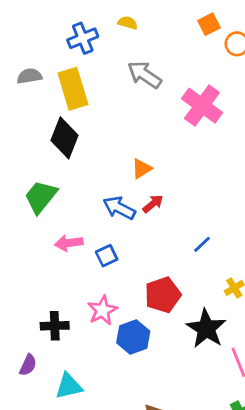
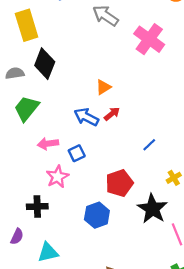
gray semicircle: (29, 76) -> (15, 73), moved
yellow rectangle: (73, 89) -> (27, 25), moved
pink star: (102, 310) -> (57, 177), moved

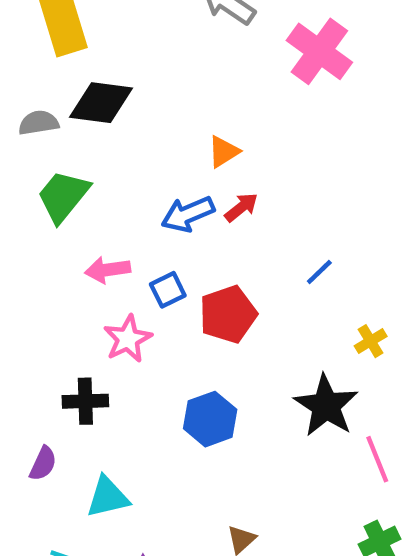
black diamond: (45, 64) -> (101, 103), turned 76
blue arrow: (86, 117) -> (188, 214), turned -50
red pentagon: (119, 183) -> (228, 314), moved

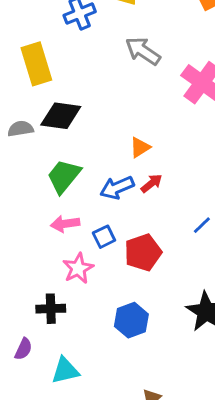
green trapezoid: (63, 196) -> (64, 176), moved

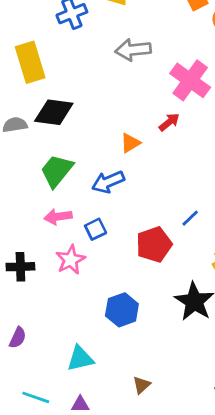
gray arrow: (143, 51) -> (133, 50), turned -40
red arrow: (152, 183) -> (169, 122), moved
red pentagon: (143, 253) -> (154, 244), moved
black cross: (51, 309) -> (20, 267), moved
cyan triangle: (65, 371) -> (80, 359), moved

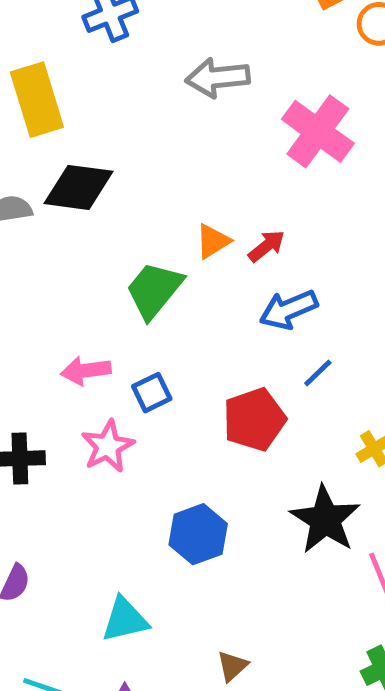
red arrow: (169, 122) -> (267, 246), moved
green trapezoid: (57, 171) -> (154, 290), moved
blue arrow: (108, 182) -> (288, 310), moved

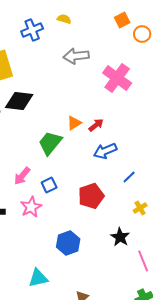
pink arrow: (86, 371) -> (22, 176), turned -42
blue line: (318, 373) -> (129, 177), moved
black star: (325, 520) -> (120, 237), size x0.7

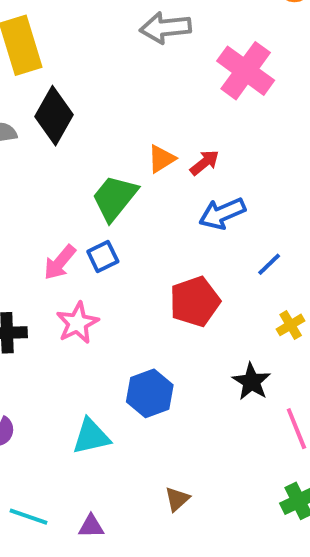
black diamond: (19, 101) -> (54, 116), turned -68
blue square: (49, 185) -> (103, 256), moved
cyan triangle: (38, 278) -> (91, 436), moved

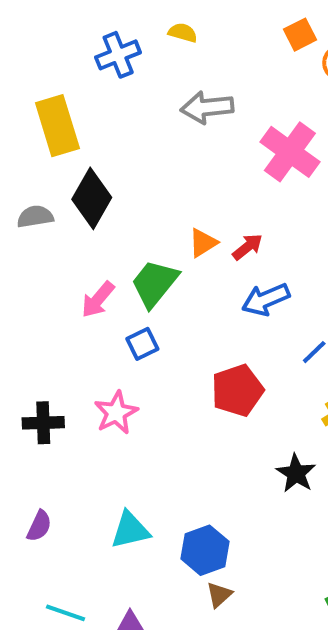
pink arrow: (60, 262) -> (98, 299), moved
blue hexagon: (150, 393) -> (205, 550), moved

